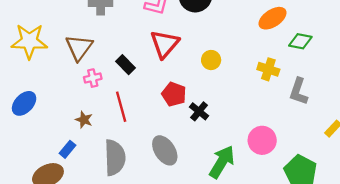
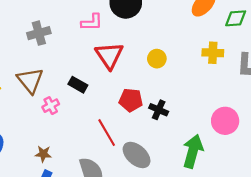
red line: (121, 107) -> (107, 133), moved
brown star: (84, 120) -> (43, 154), moved

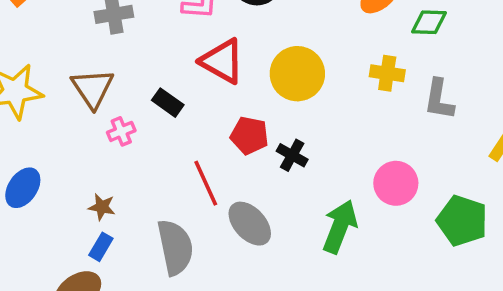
red triangle: (109, 55) -> (222, 61), turned -32
yellow circle: (157, 59) -> (297, 74), size x1.8

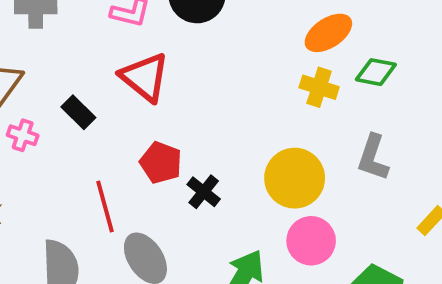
yellow cross: (387, 73) -> (319, 87), moved
yellow circle: (297, 74) -> (295, 178), moved
pink cross: (121, 131) -> (23, 135), turned 32

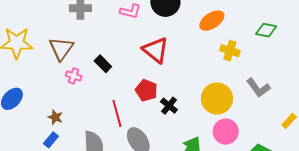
orange ellipse: (328, 33) -> (212, 21), moved
green diamond: (376, 72) -> (266, 30), moved
red triangle: (145, 77) -> (156, 50), moved
gray L-shape: (373, 157) -> (258, 88), turned -55

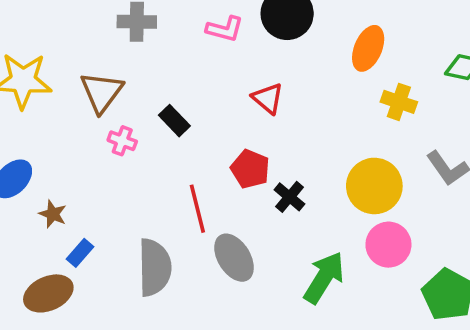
orange ellipse: (212, 21) -> (368, 48), turned -35
red triangle: (156, 50) -> (268, 98), size x0.7
brown star: (55, 117) -> (53, 214), moved

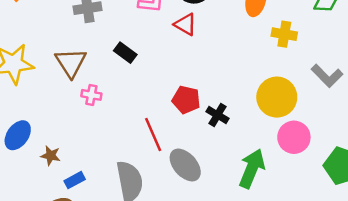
red triangle: (268, 98) -> (185, 24), moved
black rectangle: (174, 121) -> (125, 53), moved
blue rectangle: (80, 253) -> (75, 180), turned 30

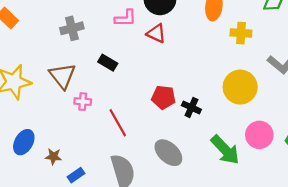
red line: (153, 134) -> (118, 123), moved
pink circle: (294, 137) -> (259, 135), moved
green arrow: (252, 168) -> (225, 150), turned 120

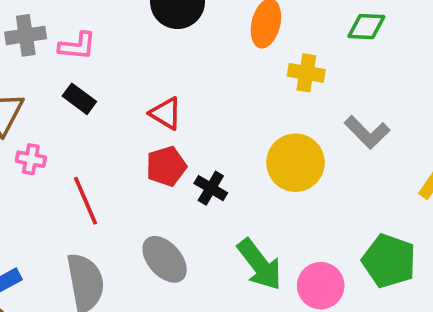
pink L-shape: (125, 18) -> (77, 46), moved
red triangle: (156, 33) -> (166, 113), moved
red pentagon: (164, 97) -> (166, 166), turned -30
pink circle: (259, 135) -> (321, 286), moved

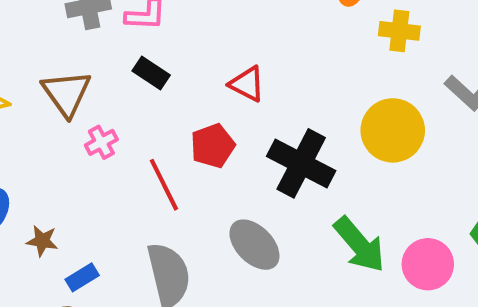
pink cross: (31, 159) -> (101, 142), turned -36
red pentagon: (166, 166) -> (213, 146), moved
black cross: (211, 188) -> (301, 163), size x1.8

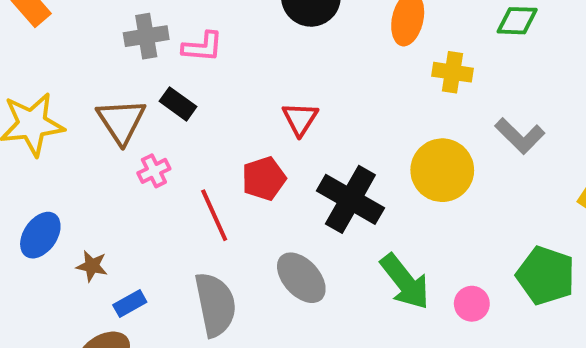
black rectangle: (151, 73) -> (178, 104), moved
red triangle: (247, 84) -> (300, 119), turned 33
pink circle: (428, 264) -> (472, 304), size x0.7

